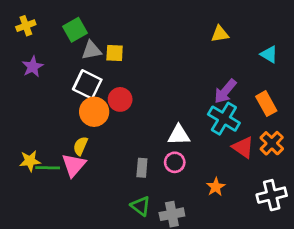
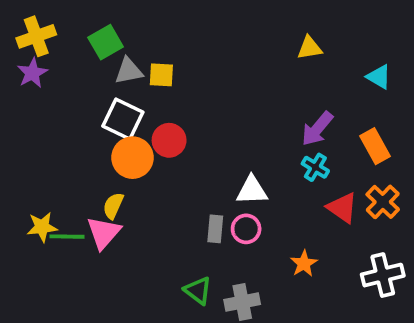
yellow cross: (26, 26) -> (36, 36), size x1.4
purple star: (33, 67) -> (32, 73), moved
cyan cross: (224, 119) -> (315, 167), size x0.6
gray rectangle: (142, 168) -> (215, 229), moved

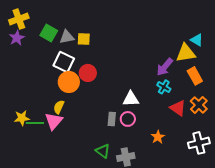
green square: (106, 42) -> (49, 33), moved, turned -30
yellow triangle: (310, 48) -> (186, 53), moved, size x1.5

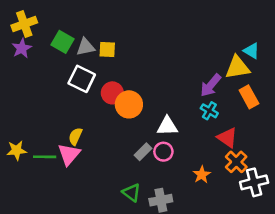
orange circle: (69, 82) -> (129, 104), moved
orange cross: (199, 105) -> (236, 162), moved
yellow star: (22, 118) -> (17, 150), moved
gray rectangle: (112, 119) -> (143, 152), turned 40

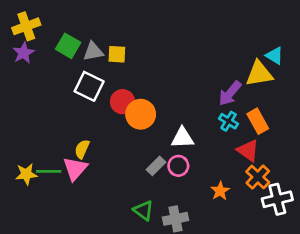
orange rectangle: (249, 97) -> (258, 121), moved
yellow star: (17, 150) -> (26, 174), moved

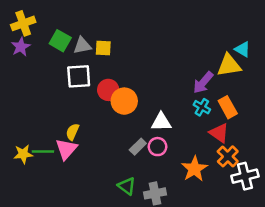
white square: (89, 86) -> (79, 76), turned -30
orange star: (220, 191) -> (194, 169), size x1.5

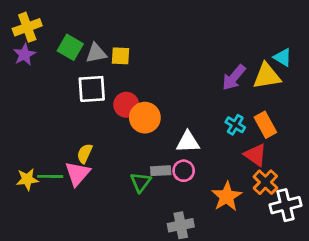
purple arrow: (203, 83) -> (234, 77), moved
gray rectangle: (138, 147) -> (161, 171), turned 42
green triangle: (127, 186) -> (141, 182), moved, turned 30

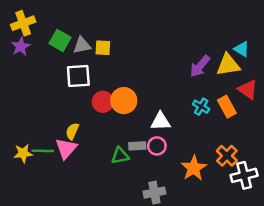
red circle: (126, 105) -> (103, 102), moved
red triangle: (255, 155) -> (248, 89), moved
green triangle: (141, 182) -> (120, 156), turned 42

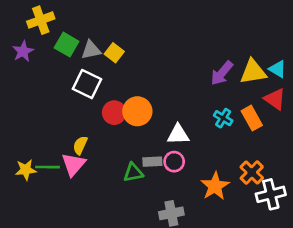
yellow cross: (23, 23) -> (41, 20), moved
yellow square: (103, 48) -> (114, 53), turned 35
cyan triangle: (242, 49) -> (278, 69), moved
white square: (78, 76) -> (87, 84), turned 30

